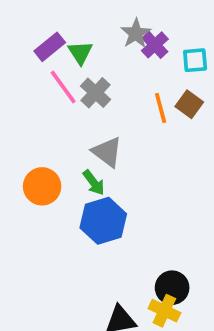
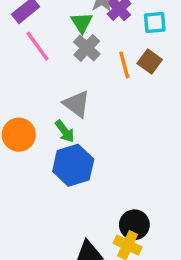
green triangle: (80, 53) -> (82, 22), moved
gray cross: (96, 93) -> (87, 48), moved

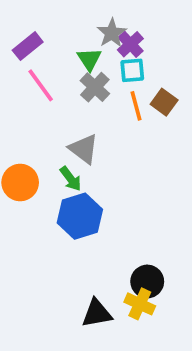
cyan square: (155, 22) -> (132, 70), moved

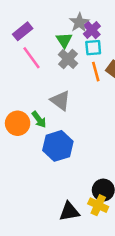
green arrow: (71, 179) -> (39, 119), moved

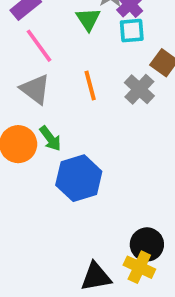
gray cross: (68, 59) -> (139, 89), moved
orange line: (96, 72) -> (90, 85), moved
gray triangle: (60, 101) -> (35, 89), moved

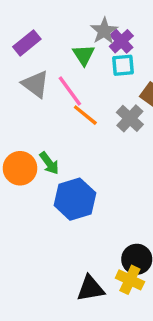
pink line: (39, 46) -> (70, 91), moved
orange line: (90, 85) -> (85, 115), turned -36
gray triangle: (35, 89) -> (35, 84), moved

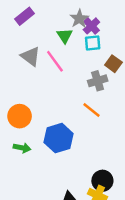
purple rectangle: (27, 43) -> (24, 16), moved
orange line: (85, 115) -> (91, 110), moved
gray cross: (130, 118) -> (98, 81), turned 30
green arrow: (49, 163) -> (22, 148), moved, turned -42

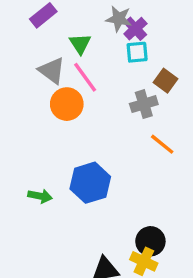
gray star: (79, 19) -> (119, 19), turned -30
green triangle: (65, 36) -> (80, 44), moved
orange line: (91, 110) -> (162, 144), moved
orange circle: (20, 116) -> (67, 104), moved

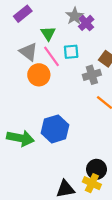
gray star: (119, 19) -> (75, 16), turned 30
cyan square: (137, 52) -> (71, 52), moved
green arrow: (40, 196) -> (20, 138), size x1.6

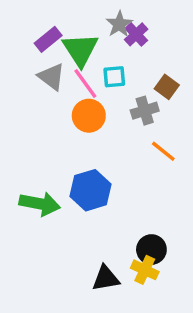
purple rectangle: (23, 14) -> (48, 39), moved
green triangle: (48, 33) -> (80, 50), size x1.6
orange circle: (39, 75) -> (89, 116), moved

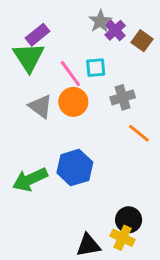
green triangle: (80, 50) -> (29, 57), moved
gray triangle: (52, 77) -> (41, 106), moved
brown square: (167, 87) -> (142, 41), moved
green arrow: (40, 204) -> (30, 180), turned 144

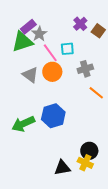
gray star: (100, 21) -> (39, 34), moved
green triangle: (29, 57) -> (22, 42), turned 45

